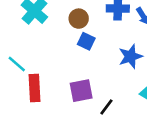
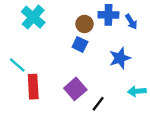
brown circle: (79, 19) -> (84, 24), moved
purple square: (81, 91) -> (75, 89), turned -30

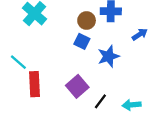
blue arrow: (131, 22) -> (140, 34), moved, turned -91
blue star: (120, 58) -> (108, 56), moved
cyan arrow: (137, 91) -> (132, 105), moved

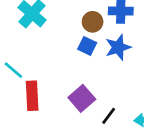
blue star: (108, 56) -> (118, 47), moved

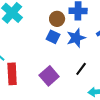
black line: (109, 116) -> (81, 69), moved

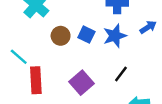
brown circle: (57, 19) -> (61, 36), moved

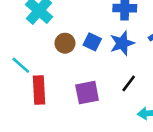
purple square: (82, 83) -> (87, 93), turned 30

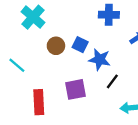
blue star: (122, 43) -> (100, 60), moved, turned 30
red rectangle: (39, 90) -> (39, 102), moved

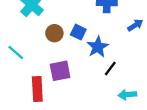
blue star: (100, 60) -> (98, 47), turned 30
purple square: (76, 89) -> (60, 71), moved

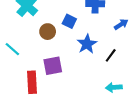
blue square: (78, 32) -> (69, 21), moved
black line: (110, 68) -> (111, 55), moved

